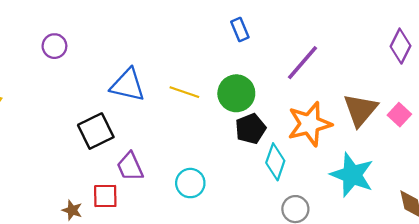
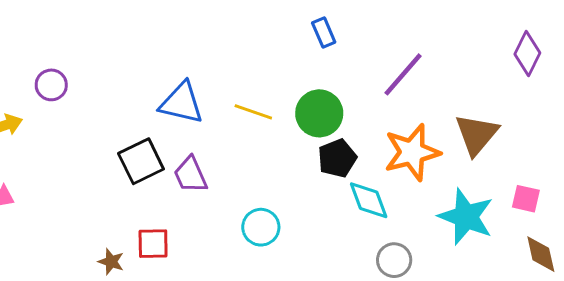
purple circle: (54, 46) -> (51, 85), moved
pink square: (399, 115) -> (526, 199), moved, turned -30
cyan diamond: (275, 162) -> (369, 200), turned -39
purple trapezoid: (130, 167) -> (190, 175), moved

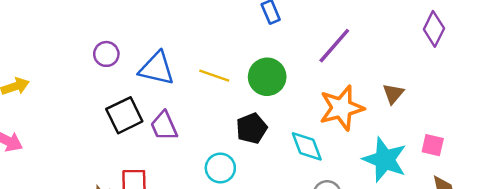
purple circle: (51, 85) -> (106, 54), moved
brown triangle: (476, 134) -> (393, 94), size x0.6
black pentagon: (337, 158) -> (252, 128), moved

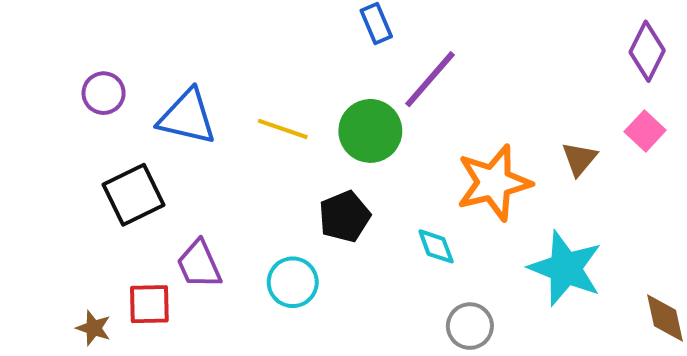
purple line: (334, 46) -> (430, 79), moved
purple trapezoid: (164, 126) -> (199, 264), moved
pink square: (433, 145) -> (645, 131), moved, turned 30
cyan diamond: (307, 146) -> (436, 246), size x0.7

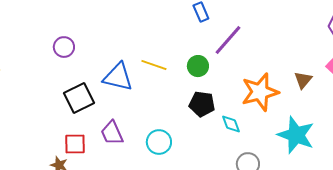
blue triangle: (187, 117) -> (118, 77), moved
green circle: (370, 131) -> (198, 66), size x0.7
black pentagon: (344, 217) -> (202, 104), moved, turned 30
red square: (149, 304) -> (75, 144), moved

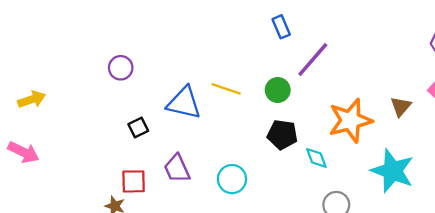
black square: (79, 98) -> (138, 128), size x0.6

